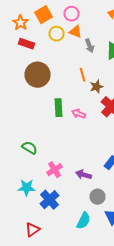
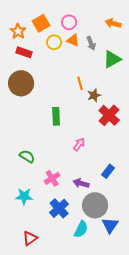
gray arrow: (90, 46) -> (91, 43), moved
brown circle: (38, 75) -> (21, 83), moved
pink arrow: (78, 114) -> (79, 144), moved, turned 104
gray circle: (98, 197) -> (95, 205), size x1.6
blue cross: (50, 200) -> (59, 208), moved

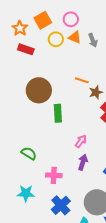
brown circle: (21, 83) -> (39, 90), moved
orange line: (80, 83) -> (82, 80), turned -56
pink cross: (52, 178) -> (54, 175), turned 35
purple arrow: (81, 183) -> (83, 162), moved, turned 91

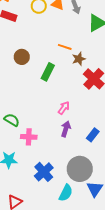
brown circle: (39, 90) -> (22, 57), size x0.6
green rectangle: (58, 113) -> (48, 72), moved, turned 30
pink cross: (54, 175) -> (29, 137), moved

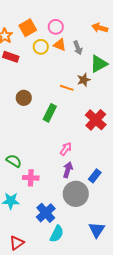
brown star: (79, 59) -> (84, 80), moved
gray circle: (80, 169) -> (76, 194), moved
cyan semicircle: (66, 193) -> (57, 234), moved

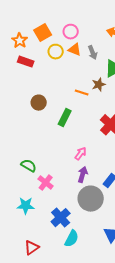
pink cross: (31, 178) -> (46, 183), turned 35

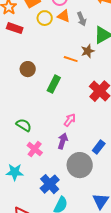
green semicircle: (29, 166) -> (24, 125), moved
purple arrow: (83, 175) -> (63, 141), moved

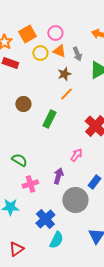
brown star: (88, 51) -> (64, 74), moved
orange line: (71, 59) -> (66, 94), turned -64
pink arrow: (70, 120) -> (76, 155), moved
pink cross: (35, 149) -> (30, 184), turned 35

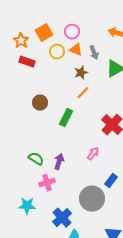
purple arrow: (58, 176) -> (59, 162), moved

